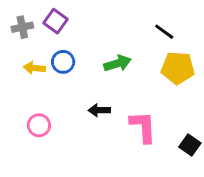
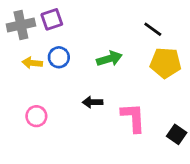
purple square: (56, 21) -> (52, 19), turned 35
gray cross: (22, 27) -> (21, 25), size x1.4

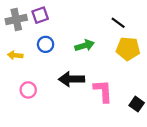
yellow arrow: (32, 63) -> (15, 55), moved
black arrow: (93, 102) -> (72, 79), size x1.6

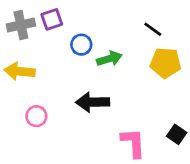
blue circle: (46, 44) -> (81, 45), moved
yellow arrow: (15, 55) -> (20, 71), size x1.5
pink L-shape: (103, 91) -> (133, 143), moved

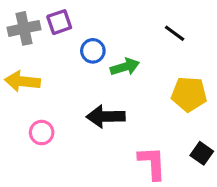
yellow pentagon: (165, 63) -> (189, 94), moved

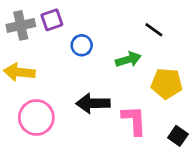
green arrow: (125, 67) -> (128, 59), moved
pink circle: (42, 133) -> (36, 117), size x1.6
pink L-shape: (152, 163) -> (134, 120), moved

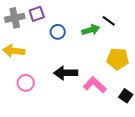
green arrow: (128, 59) -> (91, 30), moved
pink circle: (36, 117) -> (26, 83), size x0.7
pink L-shape: (134, 120) -> (95, 85), turned -45

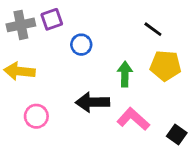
green arrow: (91, 30) -> (125, 74), moved, turned -72
yellow pentagon: (118, 59) -> (166, 66), moved

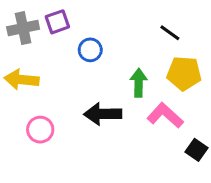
pink L-shape: (133, 119) -> (165, 116), moved

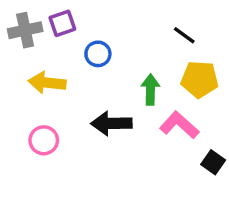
yellow arrow: (21, 80) -> (47, 83), moved

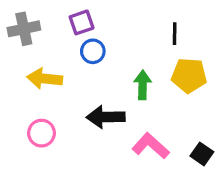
purple square: (62, 23) -> (82, 22), moved
black line: (184, 35) -> (175, 34), turned 55
pink L-shape: (179, 125) -> (151, 146), moved

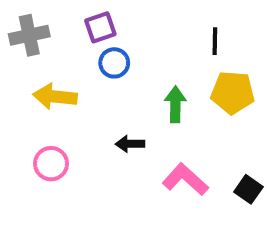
black arrow: (106, 117) -> (130, 144), size x0.6

